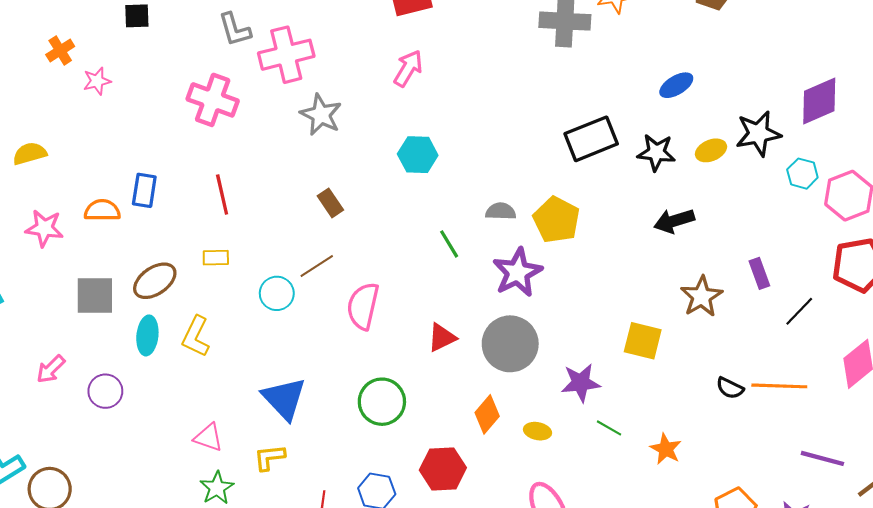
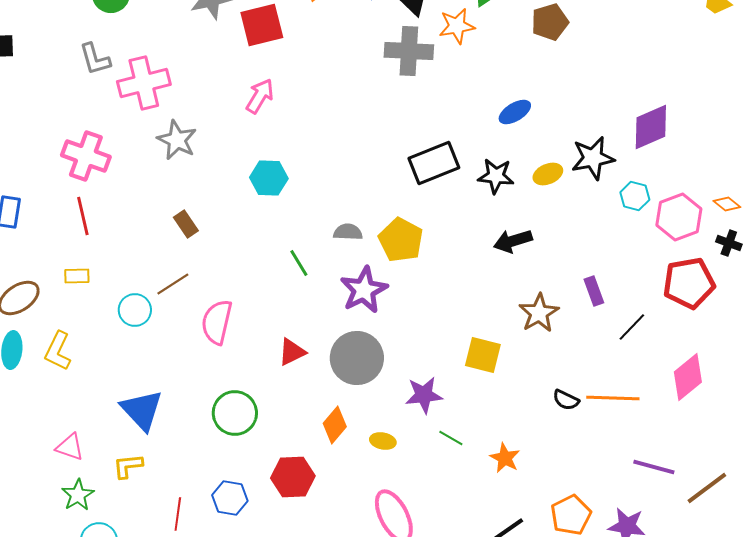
pink cross: (213, 100) -> (86, 156), moved

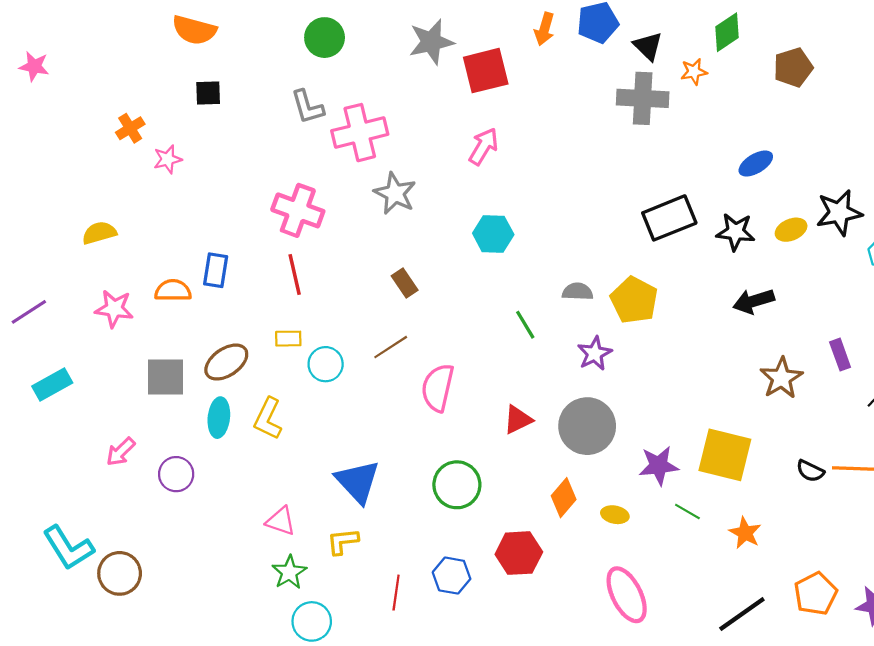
orange star: (457, 26) -> (694, 72), size x0.7
purple star: (364, 290) -> (595, 353), size x0.7
cyan circle: (135, 310) -> (326, 364), moved
yellow square: (483, 355) -> (725, 455), moved, size x1.4

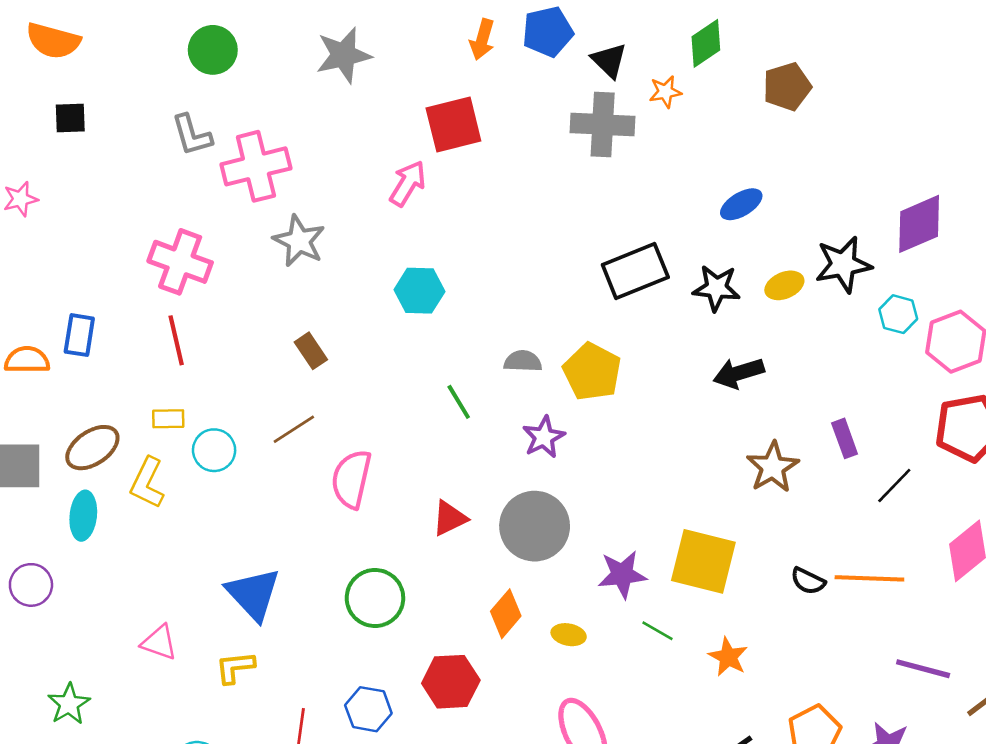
red square: (486, 71) -> (453, 124), moved
yellow L-shape: (268, 419) -> (147, 483), moved
green star: (289, 572) -> (69, 704), moved

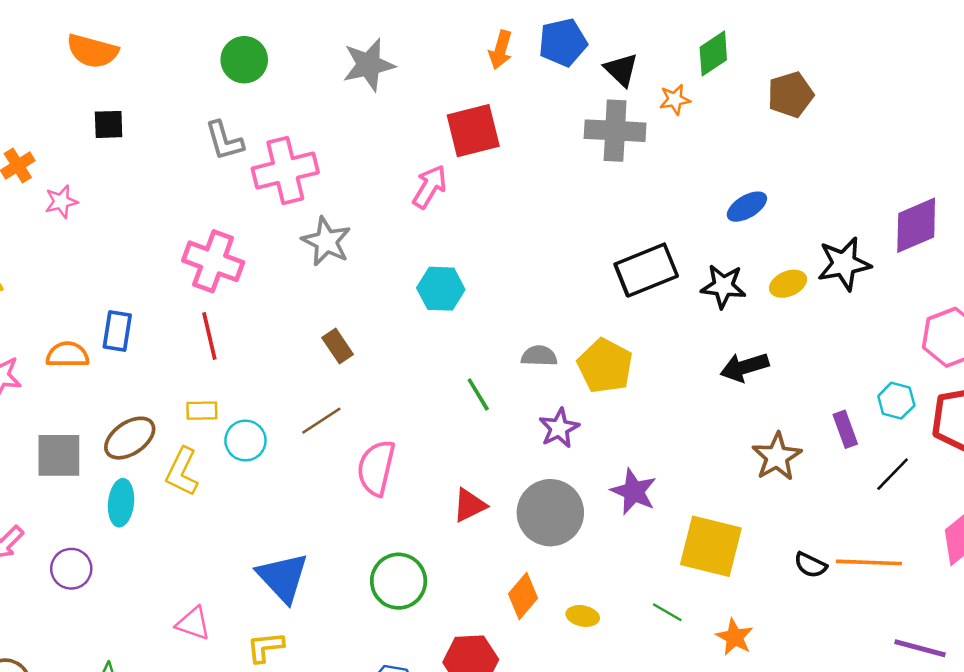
cyan hexagon: (898, 314) -> (896, 401), moved
purple star: (622, 574) -> (634, 492), moved, turned 30

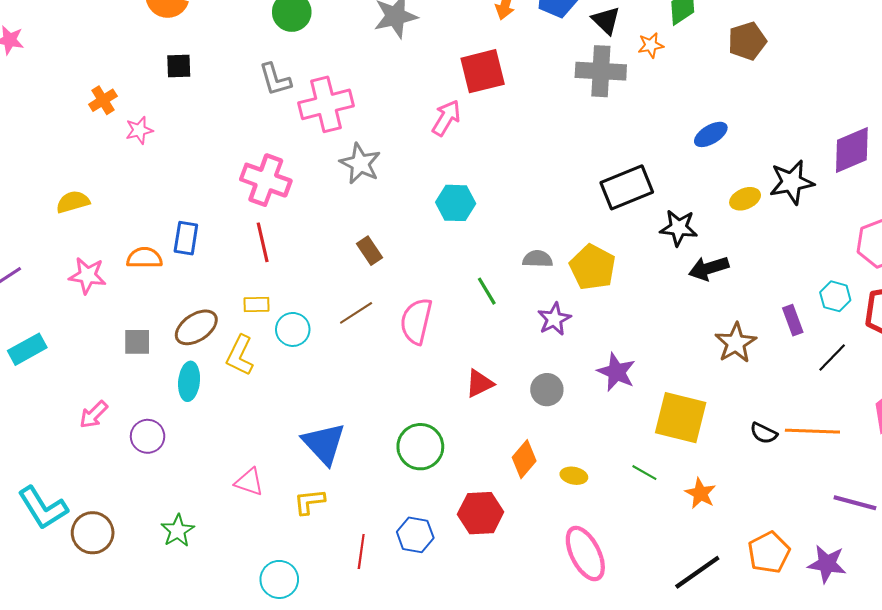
black star: (723, 286) -> (679, 228), moved
gray square: (59, 455) -> (137, 342), size x0.7
pink semicircle: (376, 468) -> (416, 321), moved
gray circle: (550, 513) -> (547, 390), size x0.6

